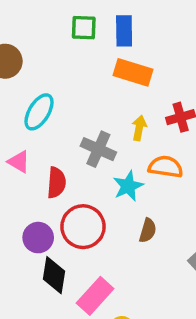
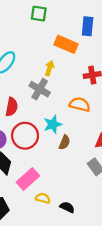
blue rectangle: (124, 31) -> (88, 26), moved
yellow arrow: (139, 128) -> (50, 68), moved
cyan star: (128, 186) -> (53, 124), moved

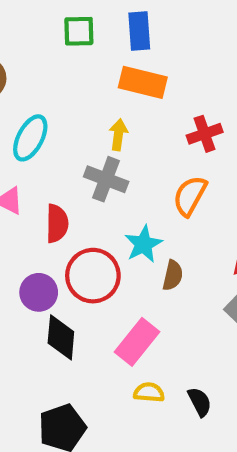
blue rectangle: (88, 26) -> (139, 31), moved
orange semicircle: (80, 104) -> (190, 196), turned -66
pink rectangle: (28, 179) -> (137, 342), moved
black semicircle: (67, 207) -> (200, 402), turned 48

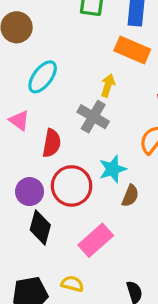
yellow semicircle: (149, 392) -> (72, 284), moved

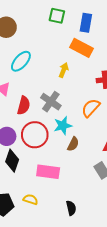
gray cross: (93, 117) -> (51, 102), moved
pink rectangle: (96, 240) -> (48, 172), turned 45

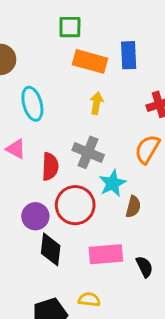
blue rectangle: (86, 23) -> (129, 55), moved
orange rectangle: (82, 48) -> (90, 61), moved
cyan ellipse: (21, 61) -> (32, 104), turned -45
black semicircle: (71, 208) -> (144, 267), moved

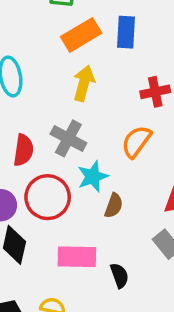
orange rectangle: (90, 61) -> (81, 35), turned -52
yellow arrow: (97, 103) -> (84, 83), size x1.4

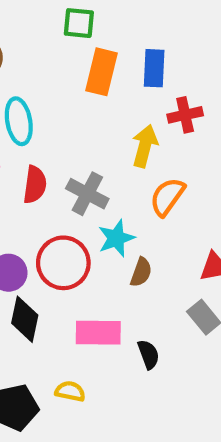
orange rectangle: (81, 35) -> (101, 72), turned -45
yellow arrow: (84, 83) -> (145, 146), moved
red cross: (155, 92) -> (185, 115), moved
red semicircle: (23, 150) -> (35, 185), moved

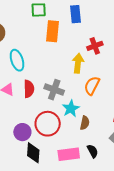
blue rectangle: (154, 68) -> (76, 14), moved
black semicircle: (149, 354) -> (93, 151), moved

